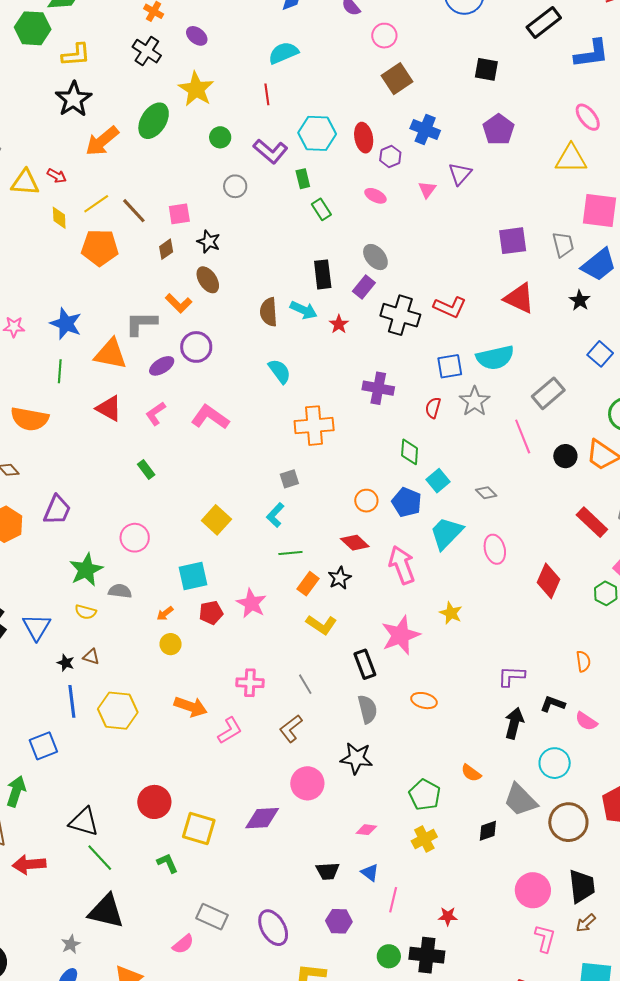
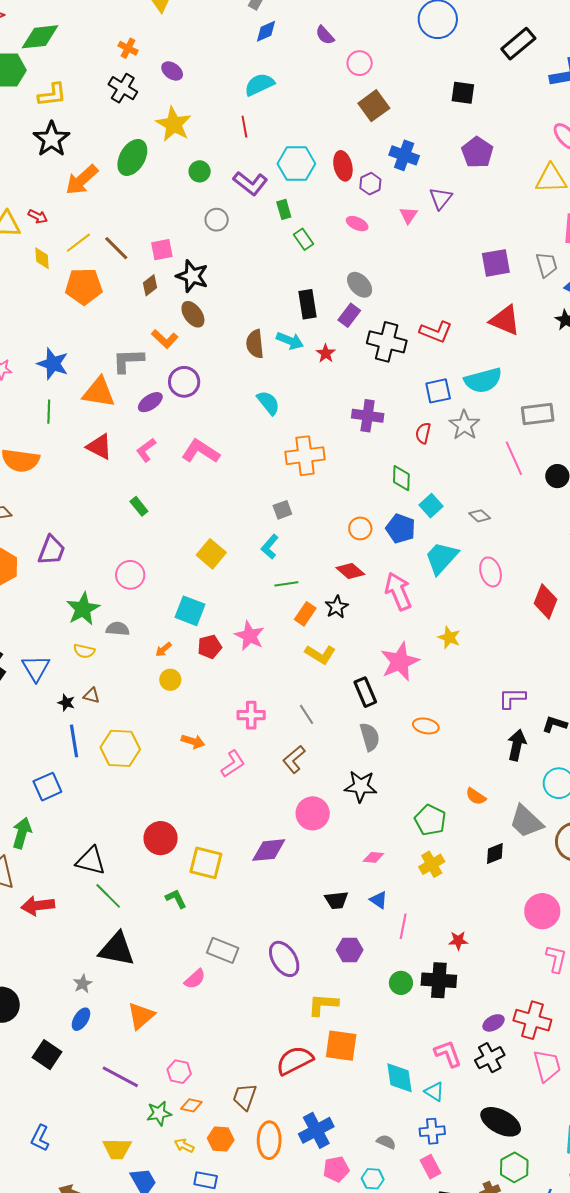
black star: (209, 242) -> (192, 276), size x1.4
gray rectangle: (548, 393) -> (538, 414), turned 36
cyan square: (193, 576) -> (190, 611), turned 36
orange arrow: (191, 707) -> (193, 741), size x0.7

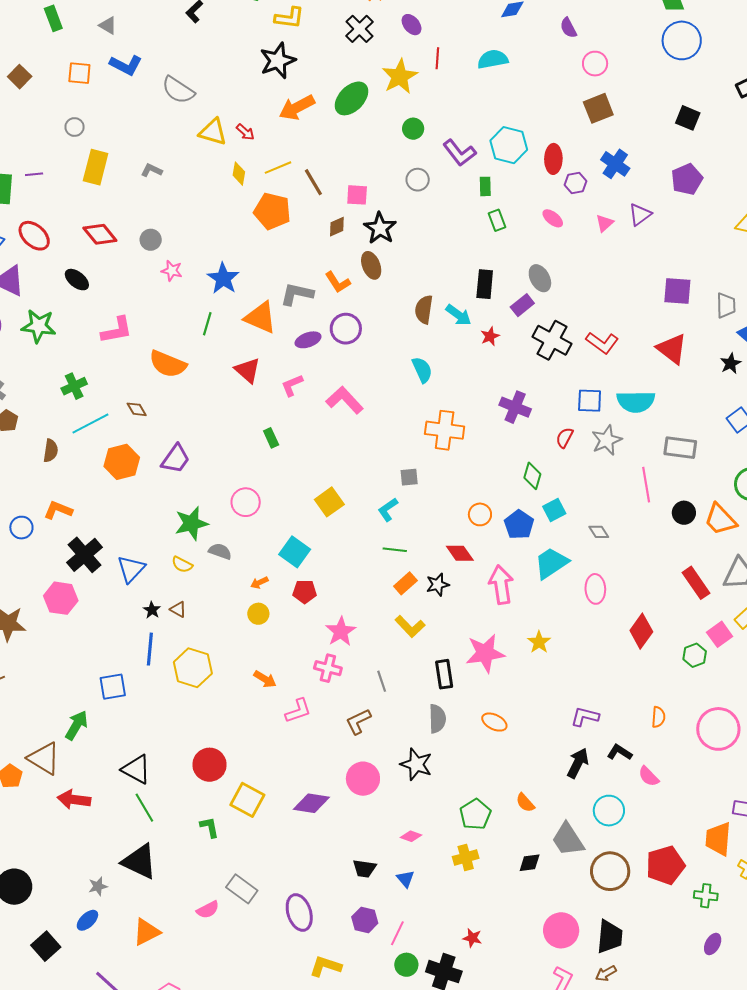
red line: (244, 127) -> (437, 58), moved
pink star: (250, 636) -> (341, 631), moved
pink line: (403, 926) -> (397, 933), moved

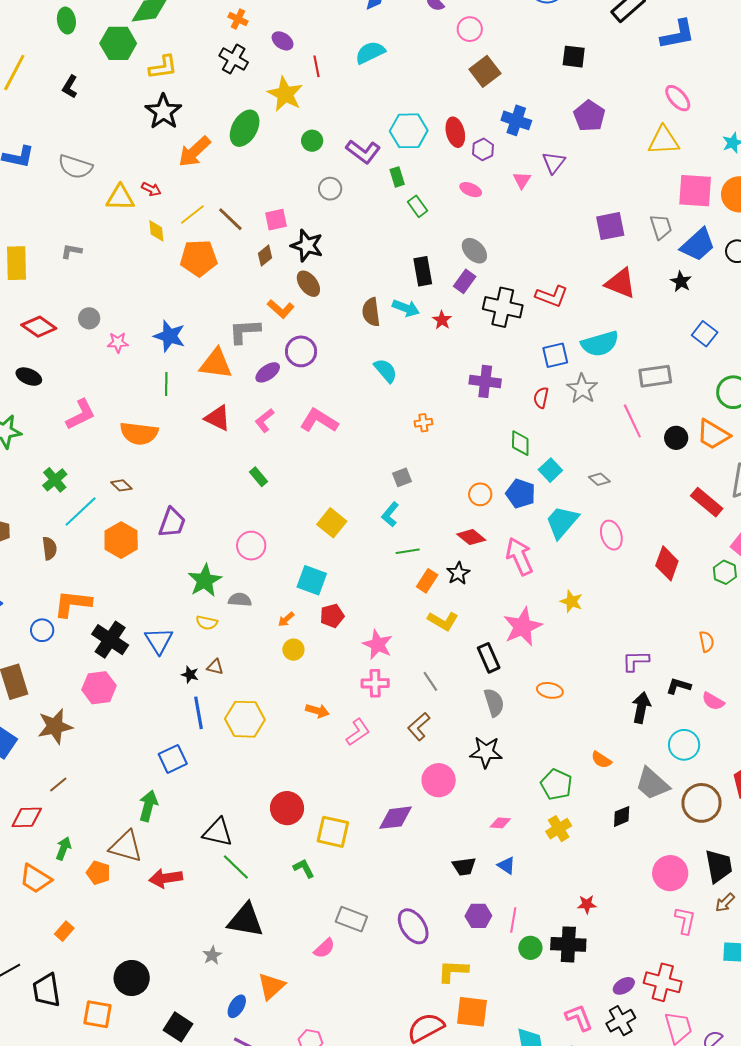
orange cross: (445, 430) -> (423, 423), size x0.5
orange L-shape: (58, 510) -> (73, 604), size x1.4
blue ellipse: (87, 920) -> (237, 1006), moved

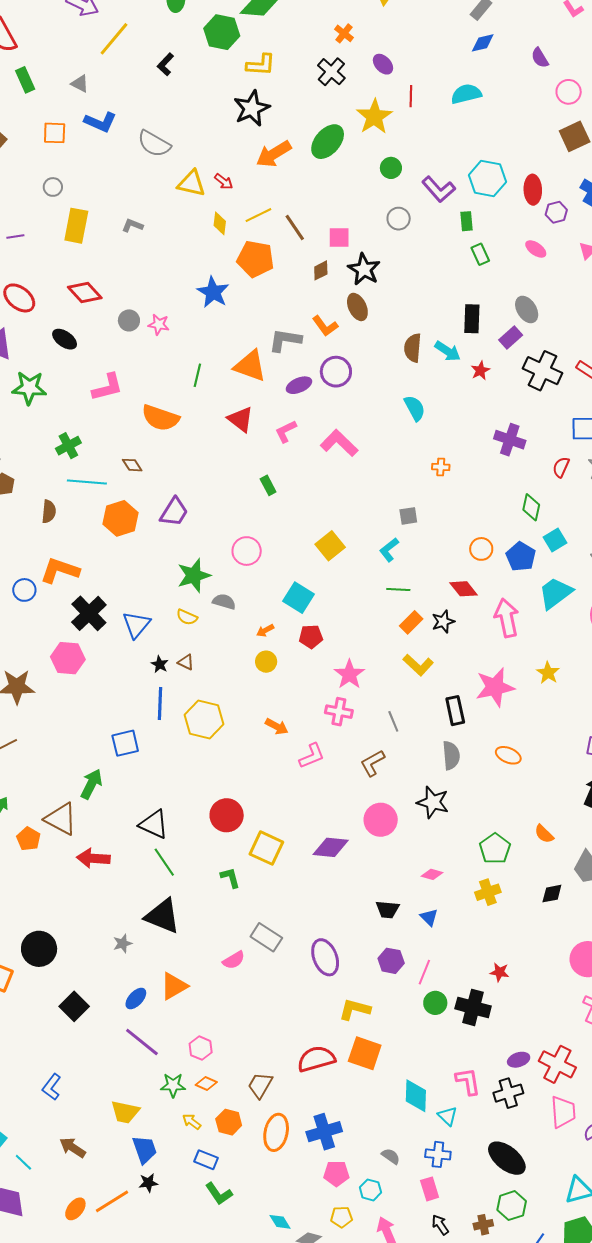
gray circle: (89, 318) -> (129, 320), moved
blue star: (169, 336) -> (213, 292), moved
cyan line: (81, 512) -> (87, 482), turned 36

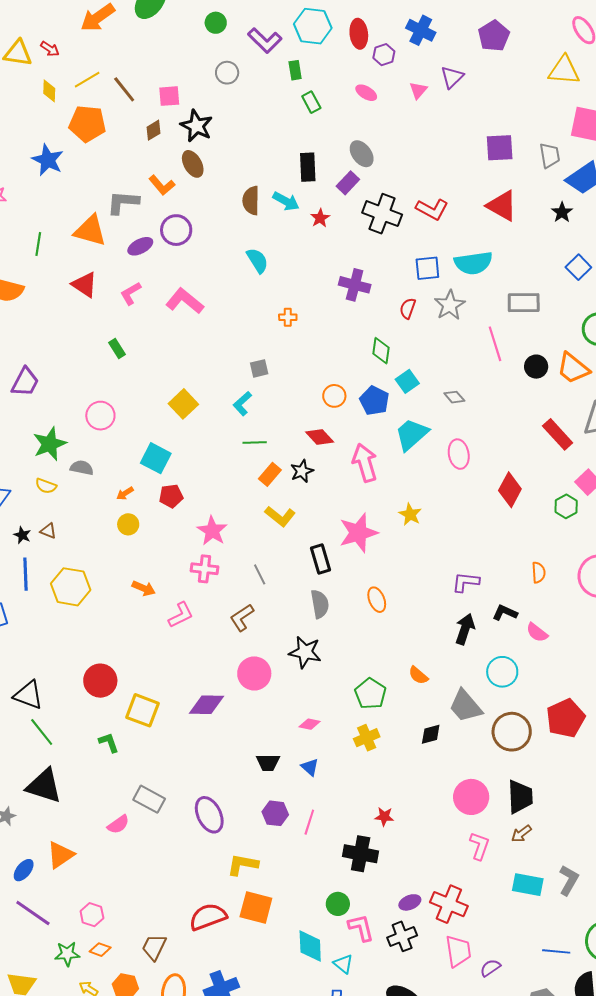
orange ellipse: (508, 755) -> (377, 600), turned 50
green circle: (435, 1003) -> (338, 904), moved

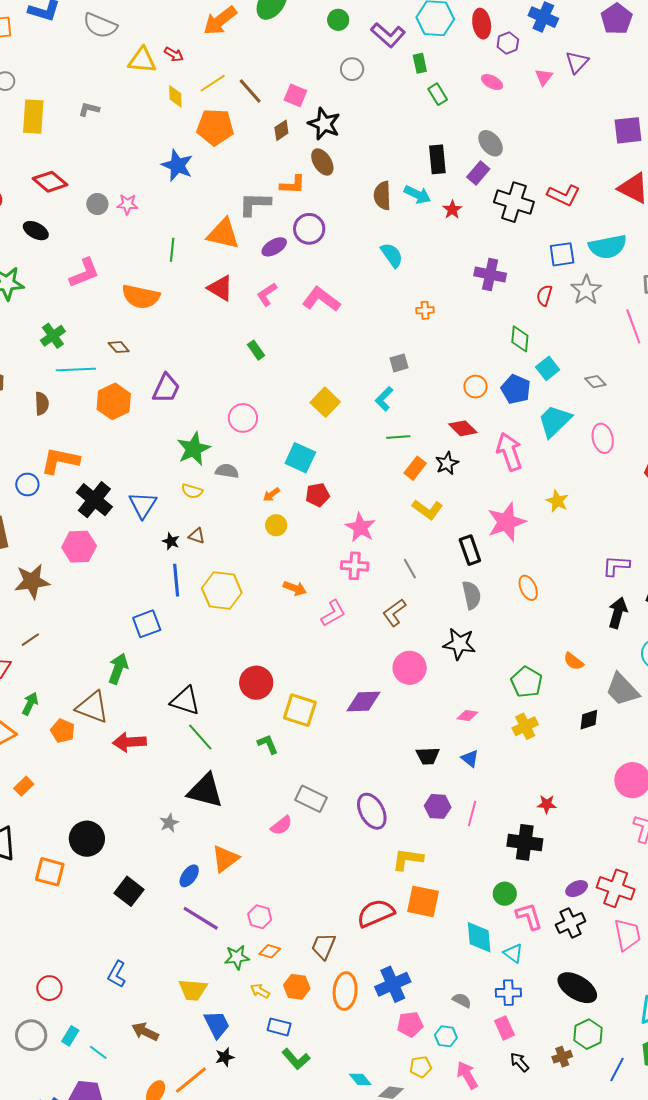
pink square: (169, 96) -> (295, 95), turned 30
orange L-shape: (162, 185) -> (293, 185), turned -44

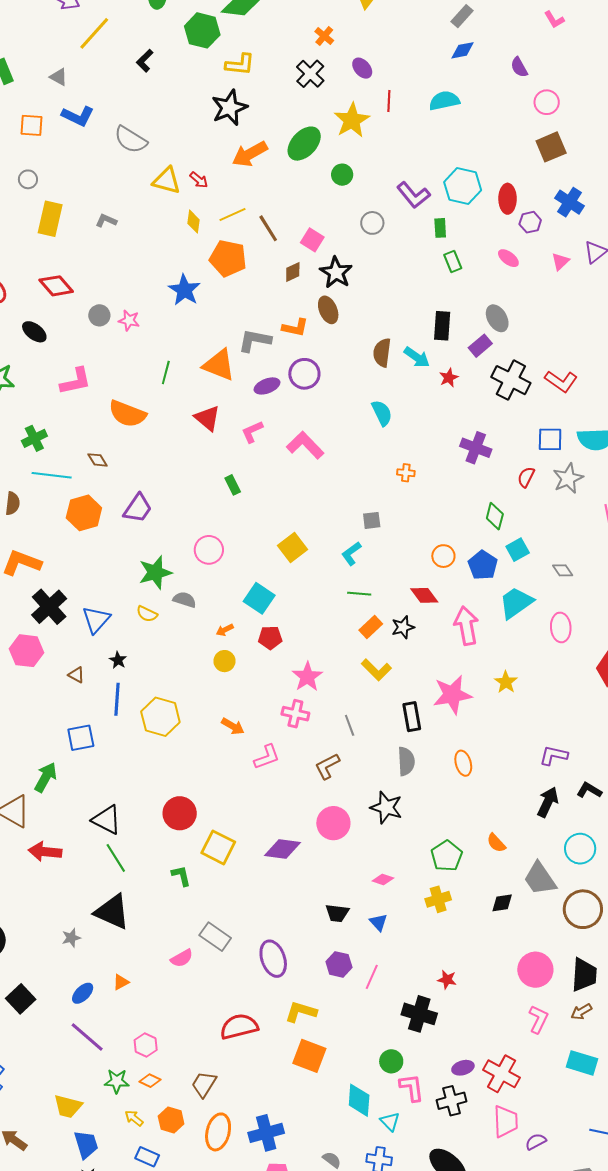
green circle: (338, 20) -> (342, 175), moved
brown triangle: (197, 536) -> (76, 675), moved
orange triangle: (225, 859) -> (121, 982), size x0.6
red semicircle: (376, 913) -> (239, 1027), moved

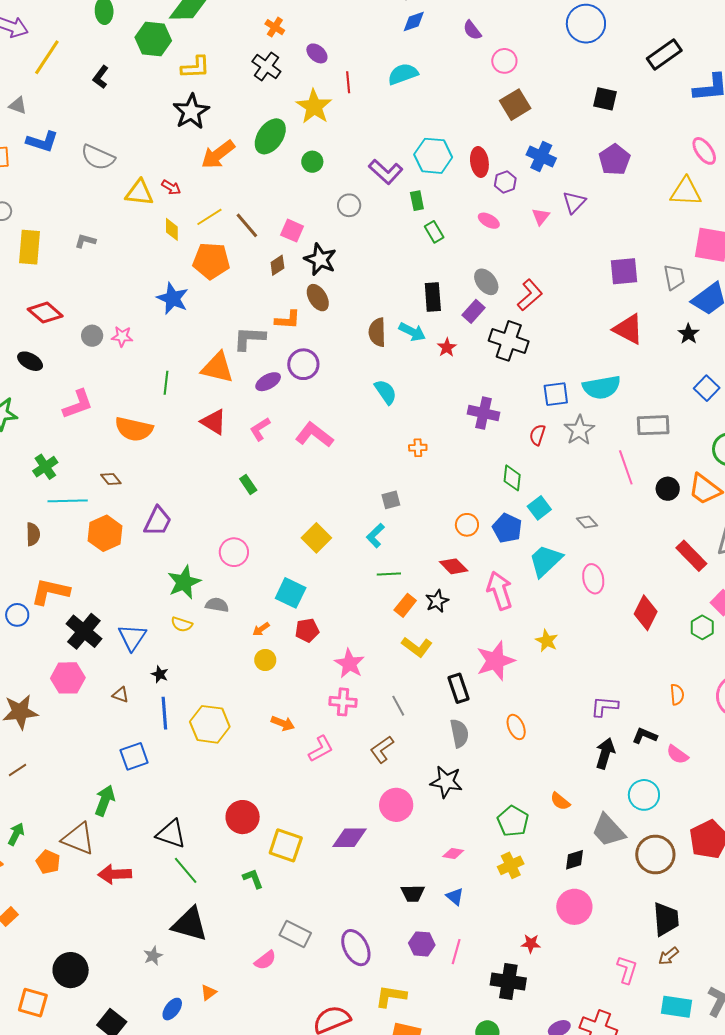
red L-shape: (561, 381) -> (530, 295), moved, turned -68
pink circle: (535, 970) -> (574, 907), moved

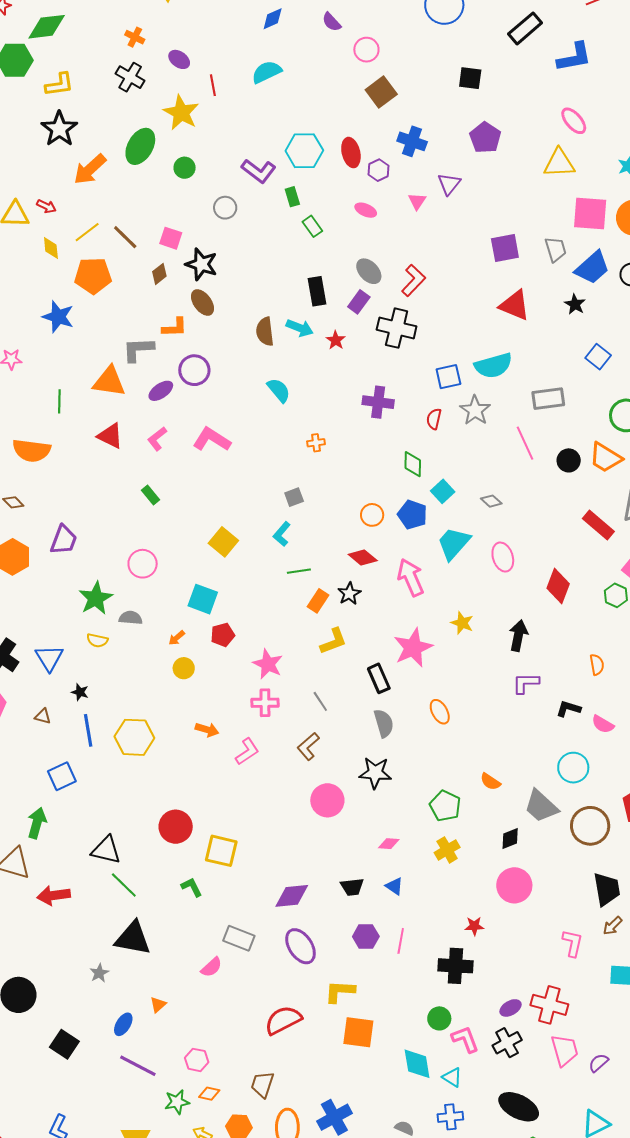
yellow L-shape: (417, 647) -> (333, 641), turned -52
black arrow: (605, 753) -> (518, 636), moved
purple diamond: (349, 838) -> (292, 896), moved

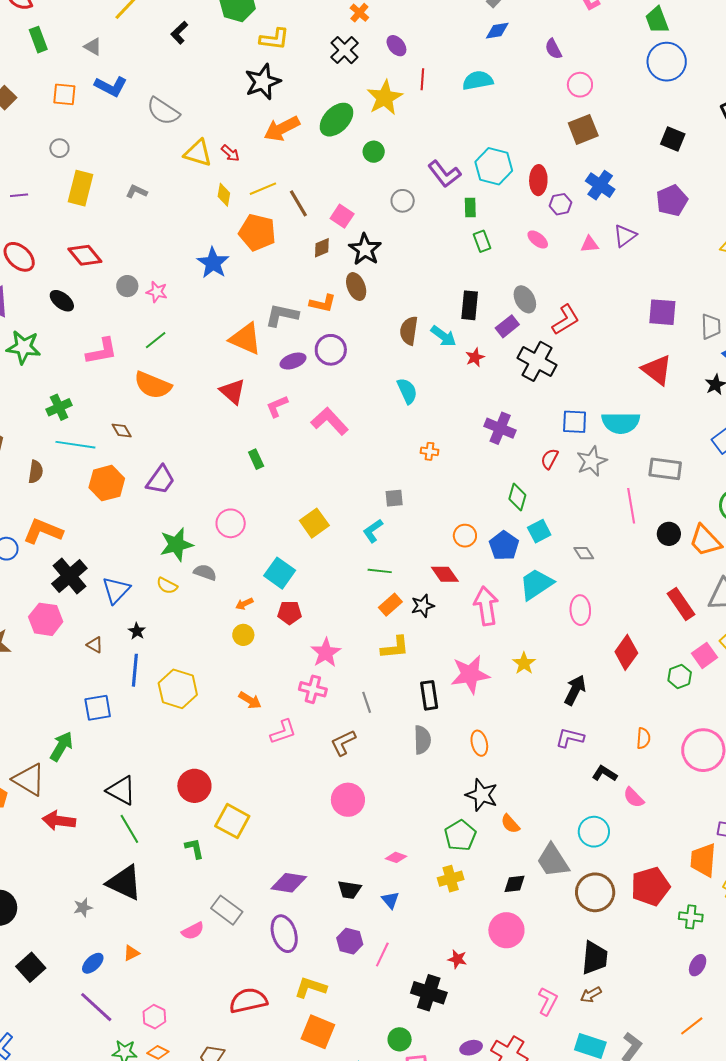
pink triangle: (417, 201) -> (590, 244), turned 36
green line: (59, 401) -> (156, 340), moved, turned 35
black star: (375, 773) -> (482, 795), moved

